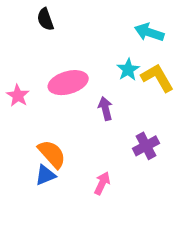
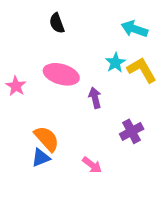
black semicircle: (45, 19) -> (57, 23), moved
pink ellipse: (68, 83) -> (61, 74), turned 32
pink arrow: (102, 183) -> (92, 165), turned 102

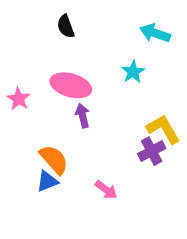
yellow L-shape: (142, 70) -> (163, 129), moved
purple arrow: (95, 98) -> (83, 116), moved

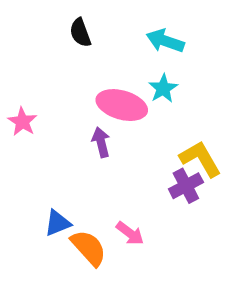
cyan arrow: (155, 33) -> (165, 41), moved
pink ellipse: (71, 85) -> (122, 105), moved
orange semicircle: (54, 159) -> (89, 248), moved

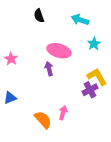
cyan star: (163, 88) -> (94, 44), moved
blue triangle: (58, 223) -> (10, 98), moved
pink arrow: (130, 233) -> (63, 113), turned -112

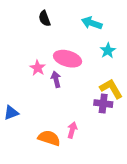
pink star: (11, 59) -> (38, 68), moved
purple cross: (90, 90) -> (103, 104), turned 35
orange semicircle: (43, 120) -> (49, 138), turned -30

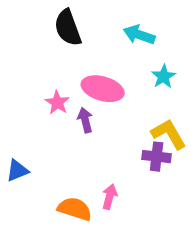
black semicircle: (45, 18) -> (68, 28), size x1.5

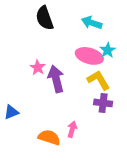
pink ellipse: (103, 89) -> (89, 56), moved
purple arrow: (85, 120) -> (56, 79), size x1.6
yellow L-shape: (169, 134) -> (98, 80), moved

